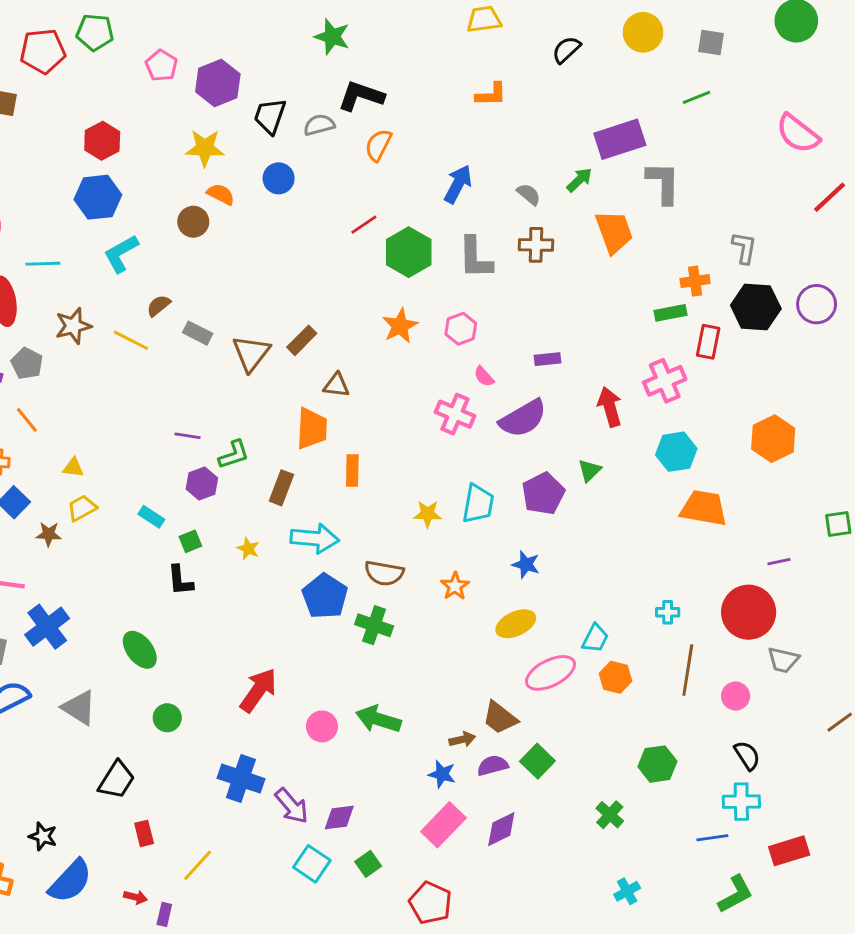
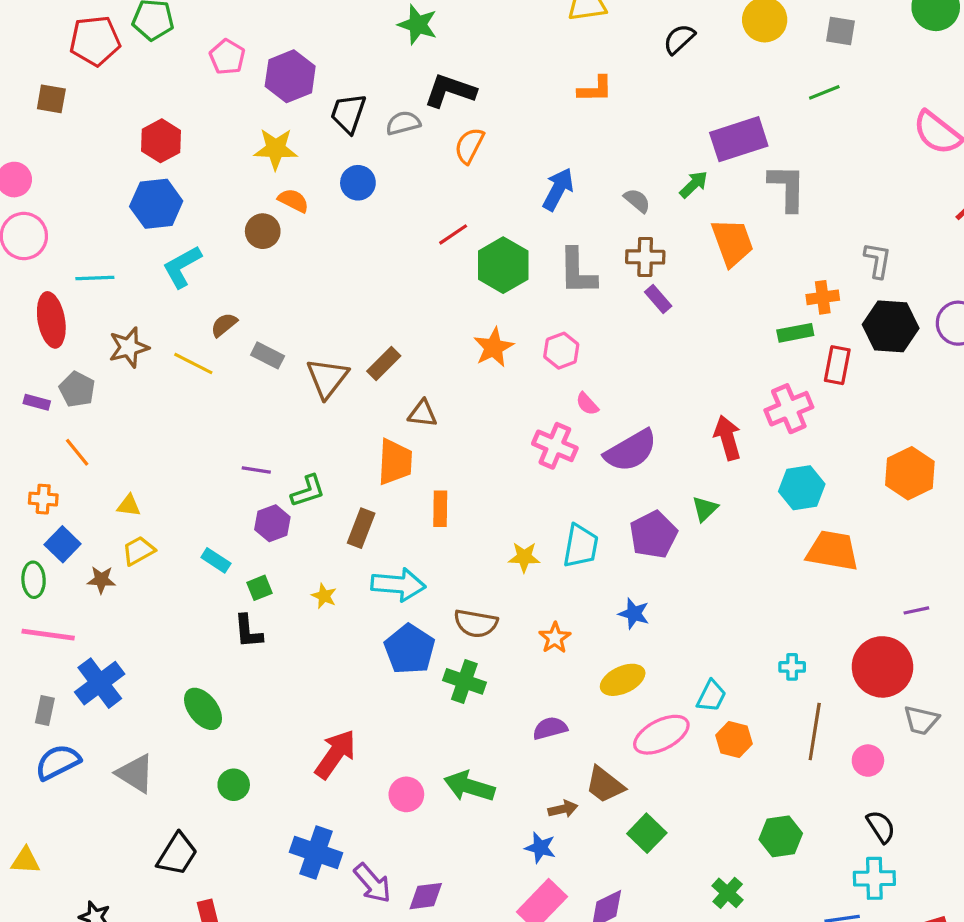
purple rectangle: (548, 359) -> (658, 299), moved, turned 55
purple semicircle: (493, 765) -> (550, 728), moved

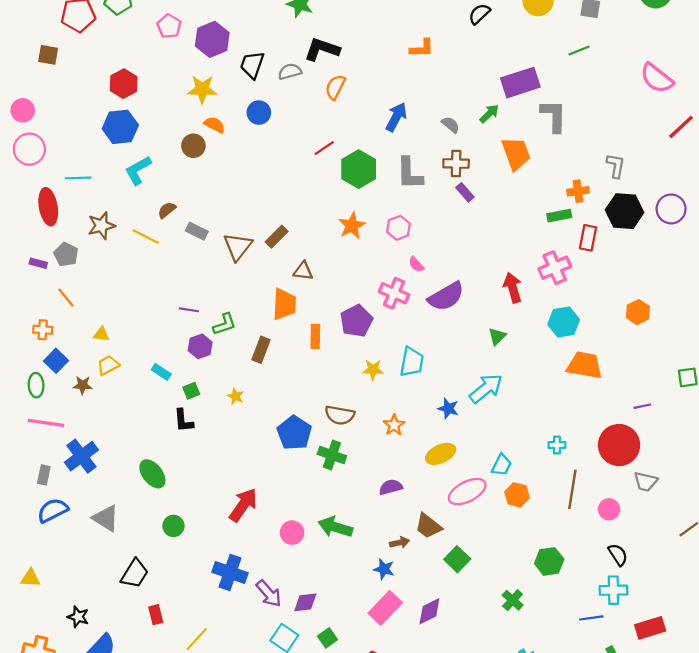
orange hexagon: (910, 473) -> (638, 312), size x0.7
purple pentagon: (653, 535) -> (356, 321), moved
cyan arrow: (398, 585) -> (486, 388), moved, turned -44

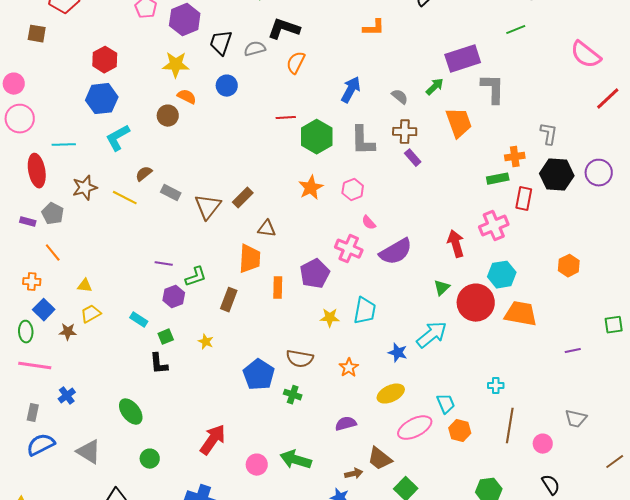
red line: (324, 148) -> (286, 118), turned 30
red circle: (619, 445) -> (476, 303), moved
green cross: (332, 455) -> (293, 395), size x0.7
blue cross: (81, 456) -> (67, 396), size x0.6
cyan trapezoid: (502, 465) -> (446, 404), turned -50

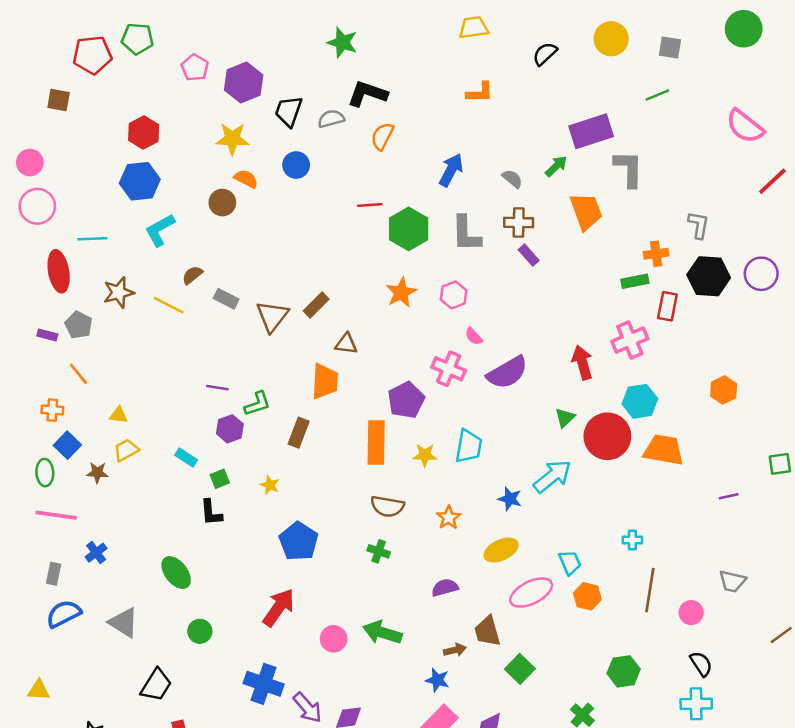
orange rectangle: (278, 288) -> (376, 443), moved, size x1.6
blue pentagon: (259, 375) -> (299, 541), moved
brown trapezoid: (380, 459) -> (487, 631), turned 36

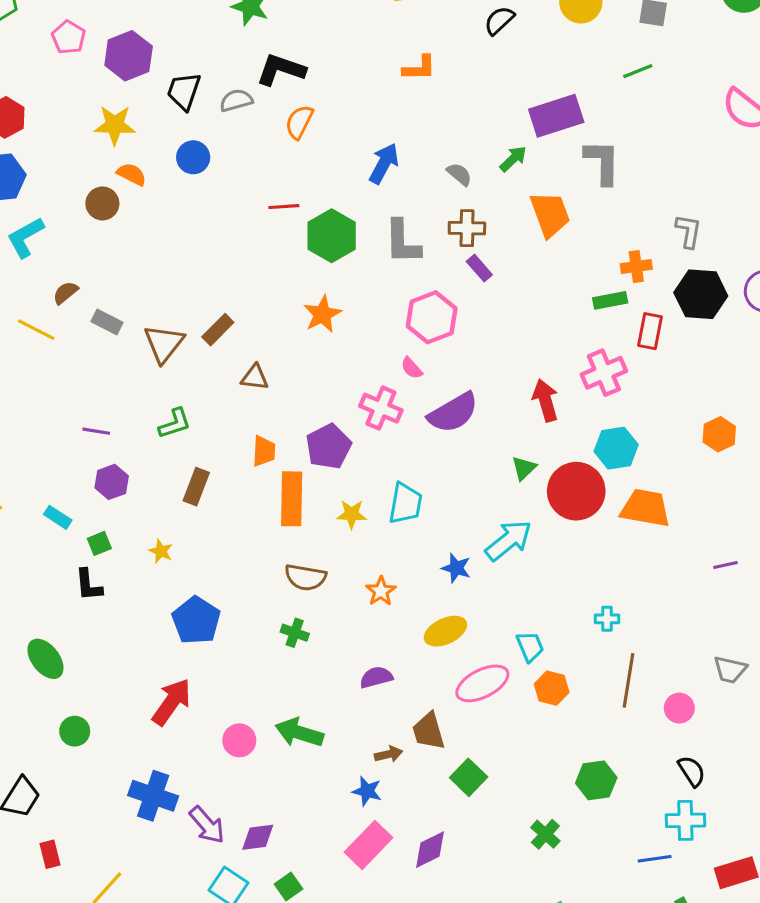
pink hexagon: (454, 295) -> (432, 317), moved, size x1.5
orange trapezoid: (325, 381) -> (264, 451), moved, size x0.7
green L-shape: (257, 404) -> (175, 423), moved

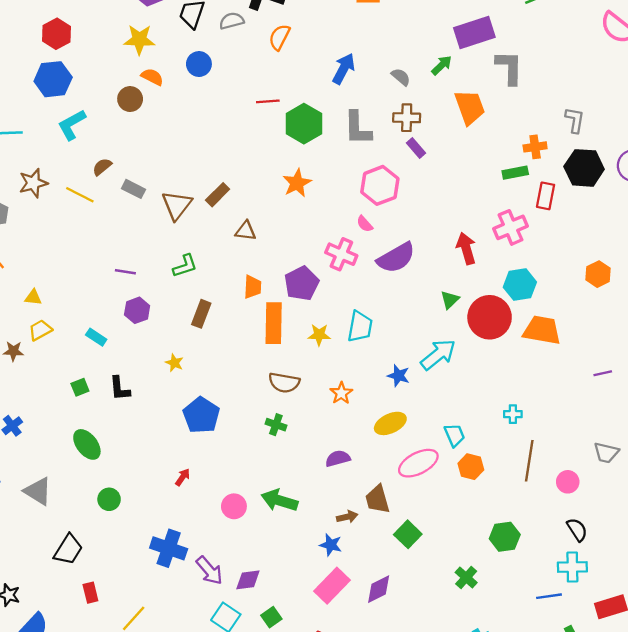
green square: (99, 543) -> (80, 387), moved
red arrow: (172, 702) -> (183, 477), size x0.5

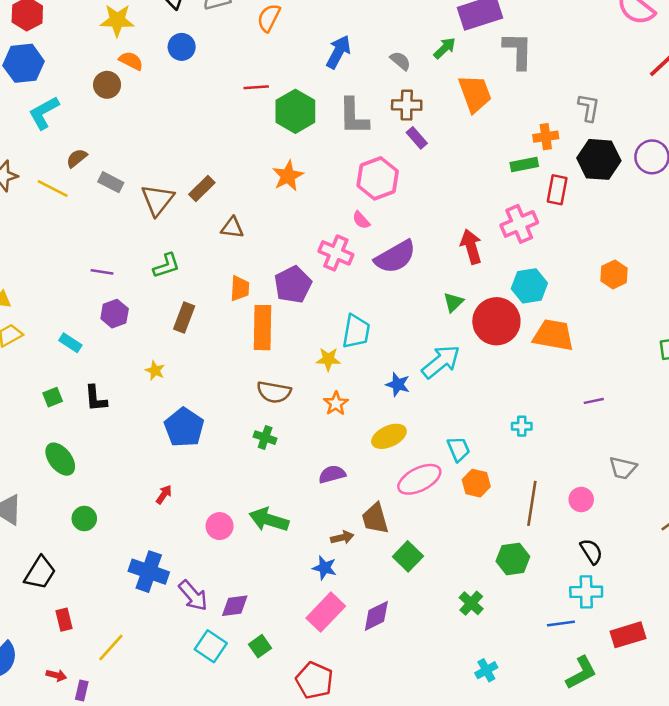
yellow star: (319, 335) -> (328, 359), moved
purple line: (603, 373) -> (594, 401), moved
brown line: (529, 461) -> (532, 503), moved

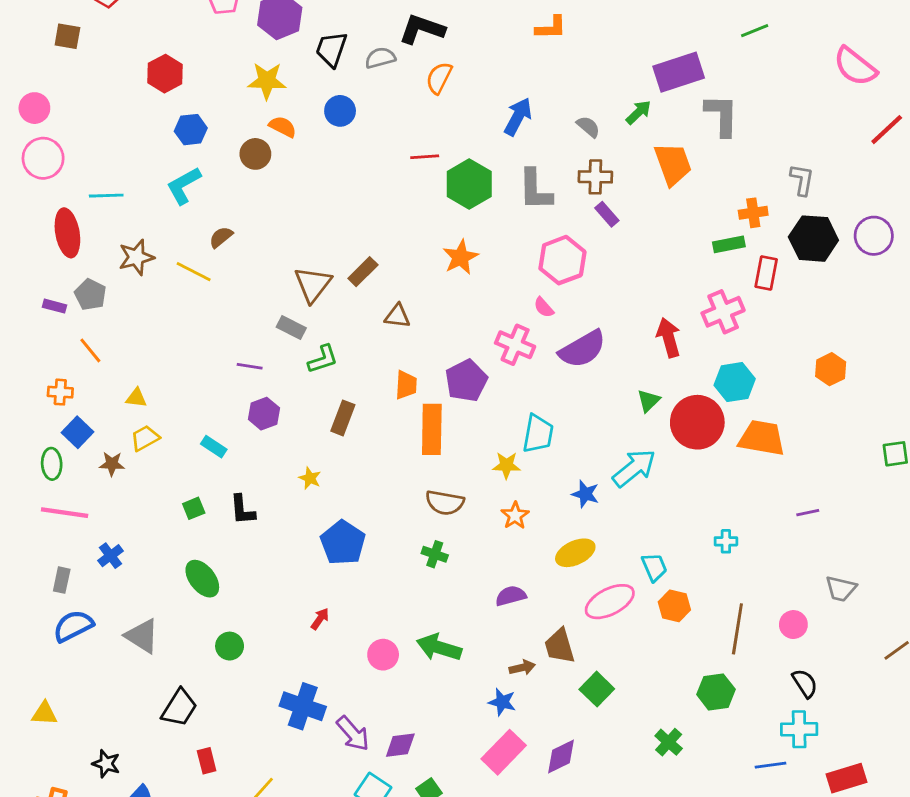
blue hexagon: (24, 63) -> (191, 130), moved, size x0.7
gray rectangle: (111, 182) -> (291, 328), moved

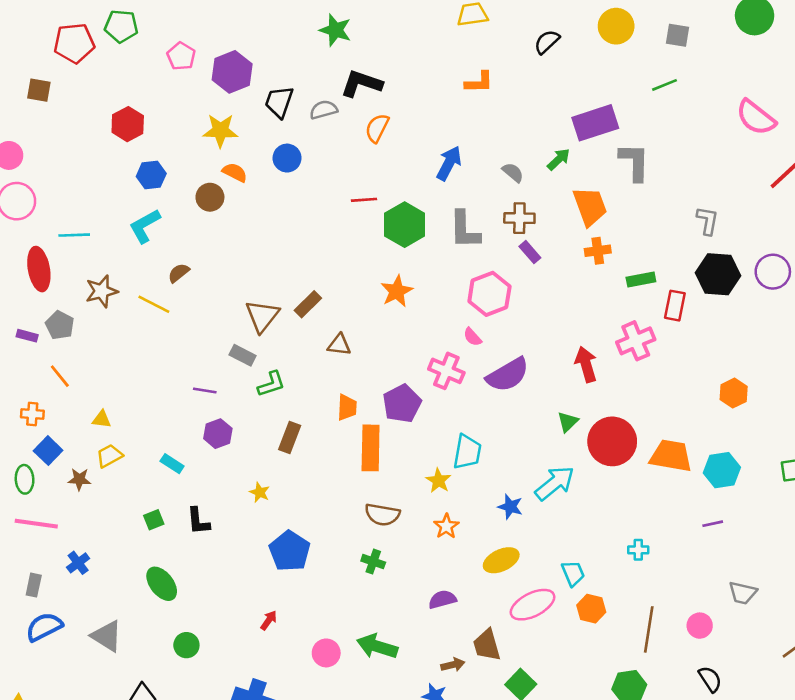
orange cross: (753, 213) -> (598, 251), moved
cyan hexagon: (735, 382) -> (722, 470), moved
yellow star: (506, 465) -> (438, 481), turned 30

